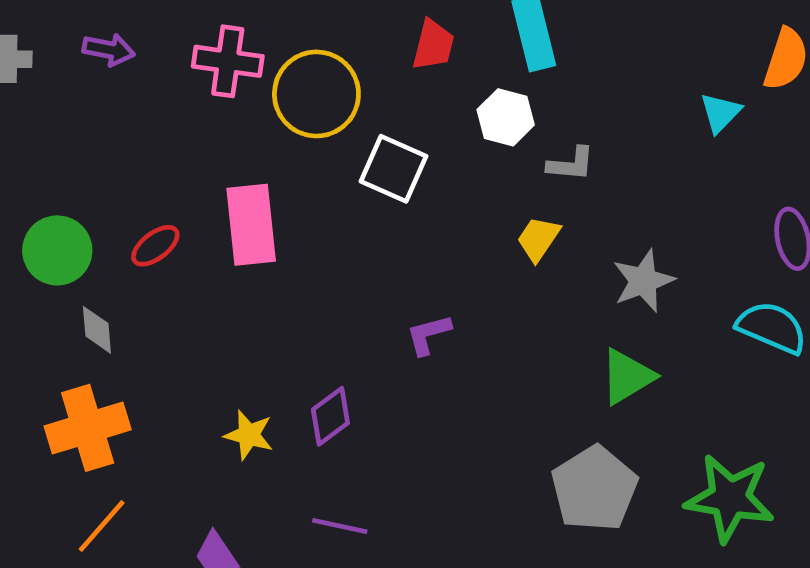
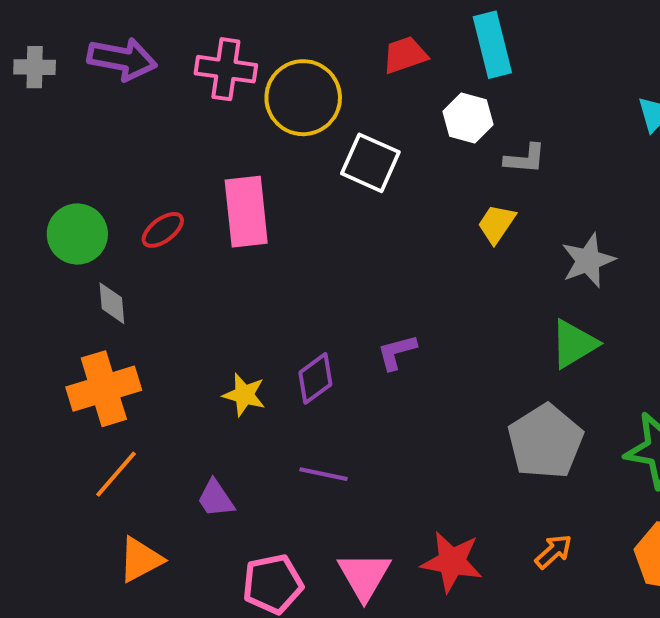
red trapezoid: (433, 45) -> (405, 55), turned -123
purple arrow: (109, 50) -> (122, 59), size x1.5
purple L-shape: (429, 335) -> (397, 352), moved

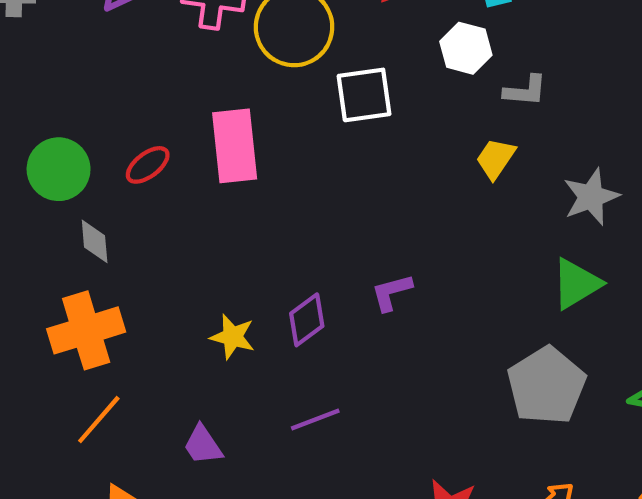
white square: (370, 163) -> (364, 95), turned -32
purple line: (324, 474) -> (315, 420), turned -33

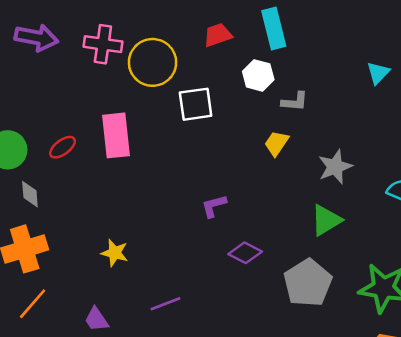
purple L-shape: (392, 292) -> (214, 206), moved
purple diamond: (307, 320) -> (245, 253), moved, turned 64

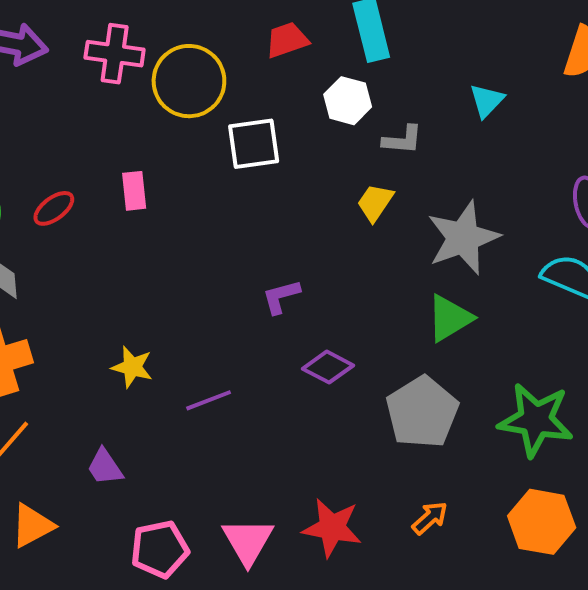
cyan triangle: (378, 73) -> (487, 101), moved
pink rectangle: (116, 135) -> (134, 191), size x0.6
gray star: (335, 167) -> (463, 238), size x1.4
purple line: (166, 304) -> (209, 400), moved

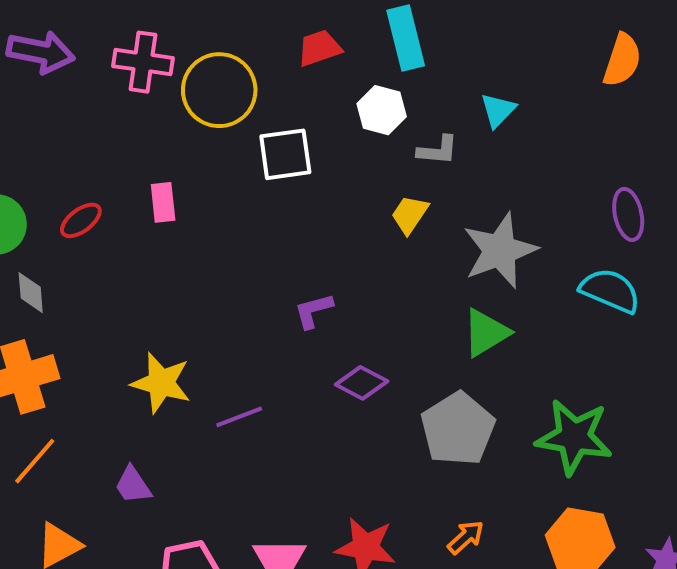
cyan triangle: (487, 101) -> (498, 110), moved
yellow star: (132, 367) -> (161, 383), size x1.4

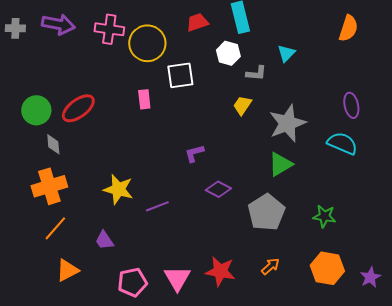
pink rectangle: (163, 202) -> (144, 99), moved
red ellipse: (81, 220) -> (78, 108), size x1.6
green star: (574, 437) -> (324, 216), size x0.6

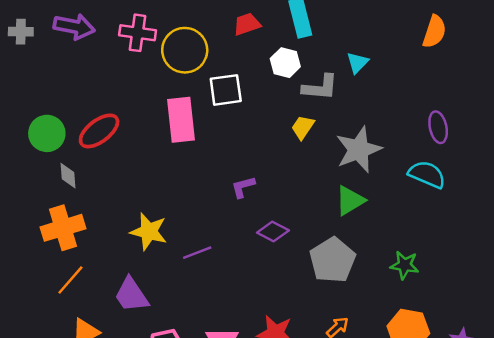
gray L-shape: (256, 73) -> (320, 87), size x1.4
pink rectangle: (144, 99) -> (181, 120), size x1.8
purple trapezoid: (104, 240) -> (131, 295), size x1.5

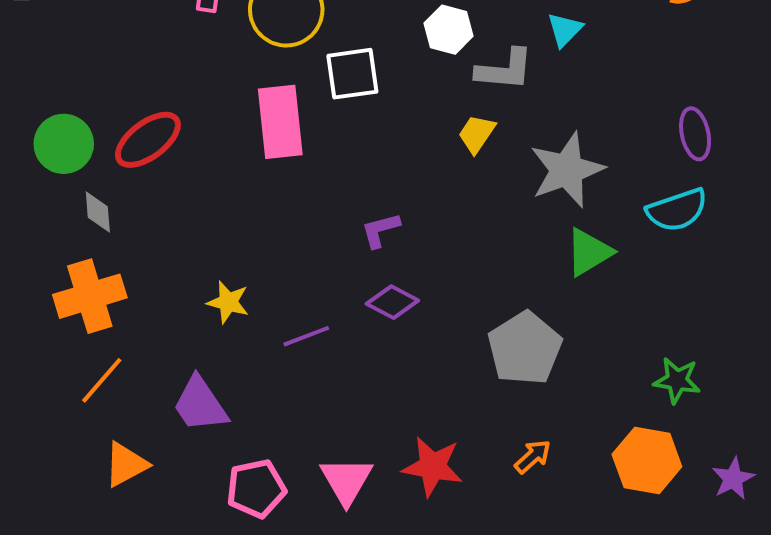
cyan semicircle: (427, 174) -> (677, 210), turned 138
green triangle: (350, 200) -> (589, 252), moved
yellow star: (149, 232) -> (228, 302), size x0.7
purple diamond: (273, 232) -> (392, 302), moved
green star: (405, 265) -> (677, 380), moved

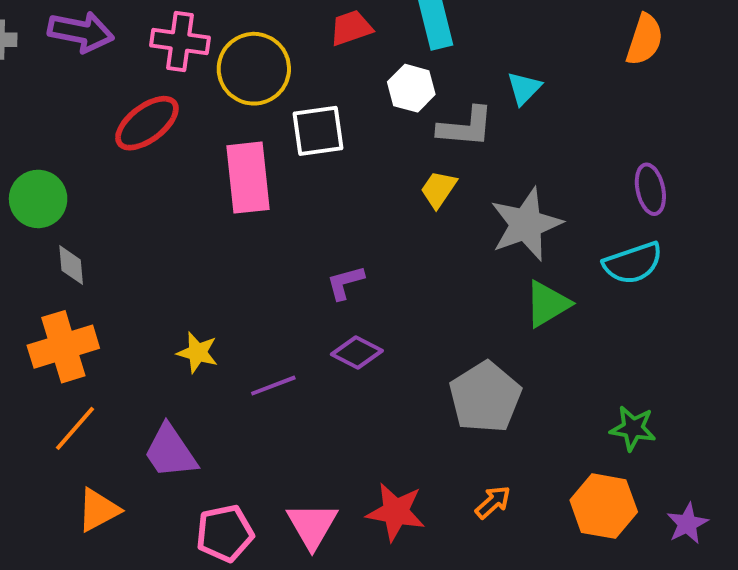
red ellipse: (148, 140) -> (147, 123), moved

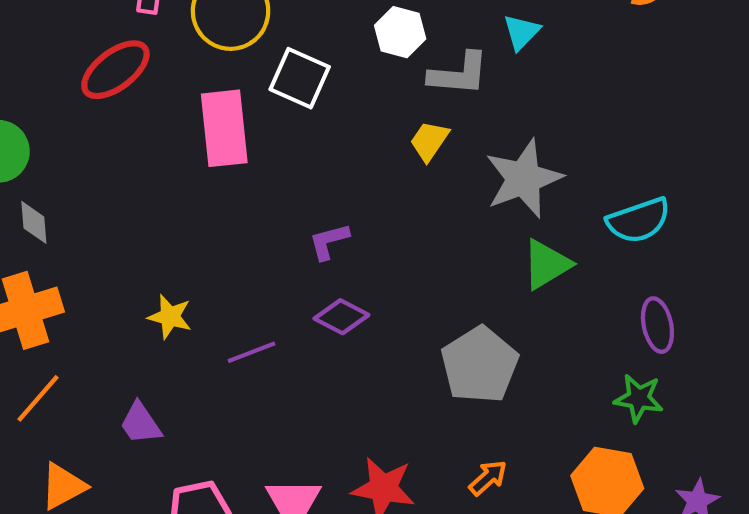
white square: (318, 131) -> (300, 78), turned 32
purple ellipse: (650, 189) -> (657, 325), moved
purple trapezoid: (170, 452) -> (141, 423), size x0.7

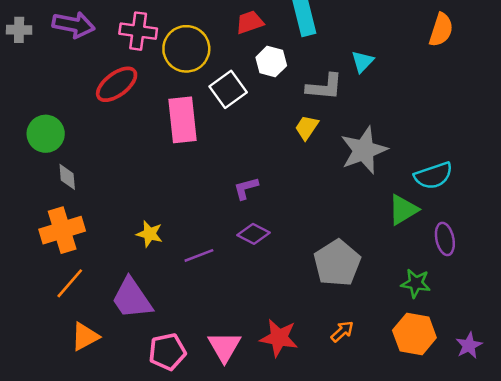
white hexagon: (400, 32) -> (271, 62), moved
white square: (300, 78) -> (228, 89), turned 30
green triangle: (547, 264) -> (403, 210), moved
green star: (639, 398) -> (416, 283), moved
purple trapezoid: (141, 423) -> (132, 299), size x1.6

